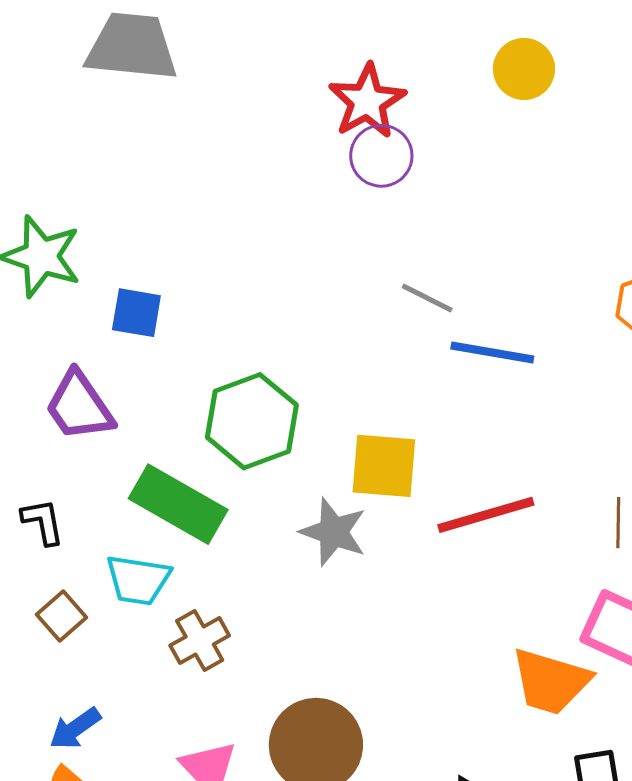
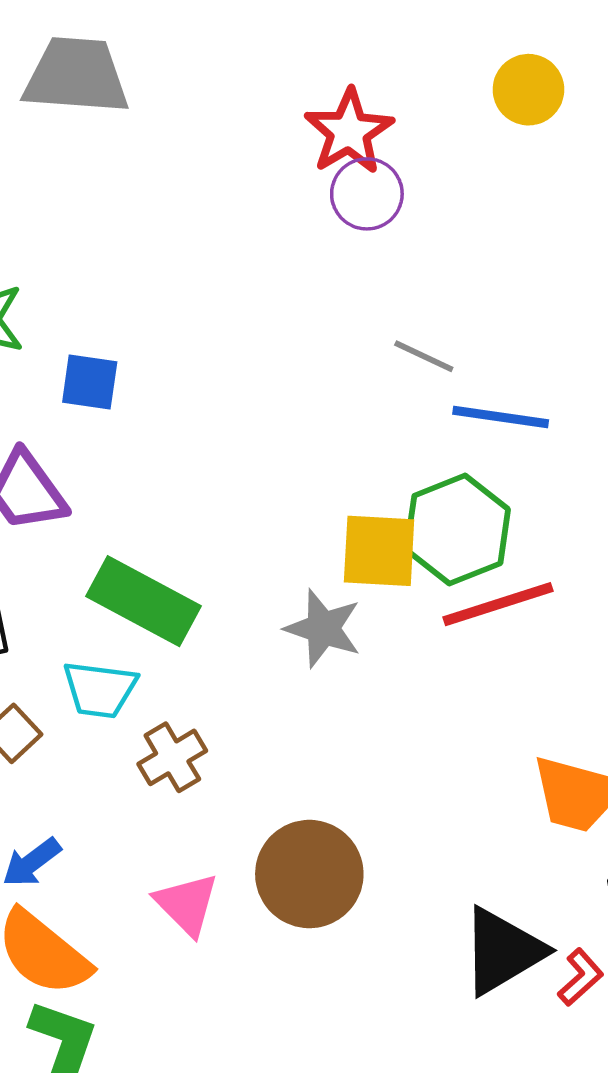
green hexagon: (252, 421) -> (457, 530), moved

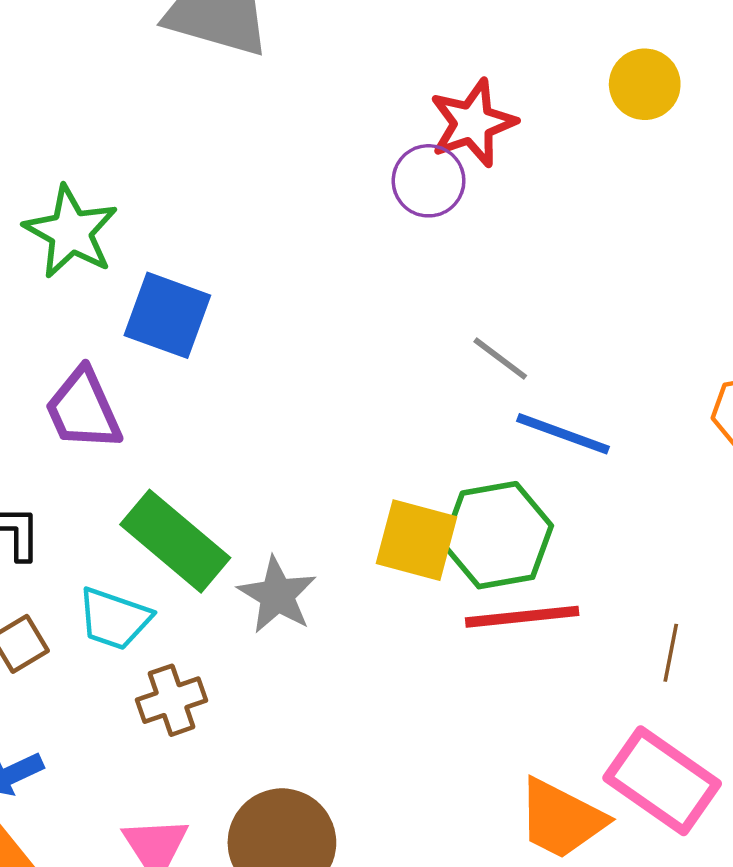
yellow circle: (528, 90) -> (645, 84), moved
purple circle: (367, 194) -> (429, 181), moved
blue square: (90, 382) -> (167, 315), size x1.4
gray star: (323, 628) -> (277, 595), moved

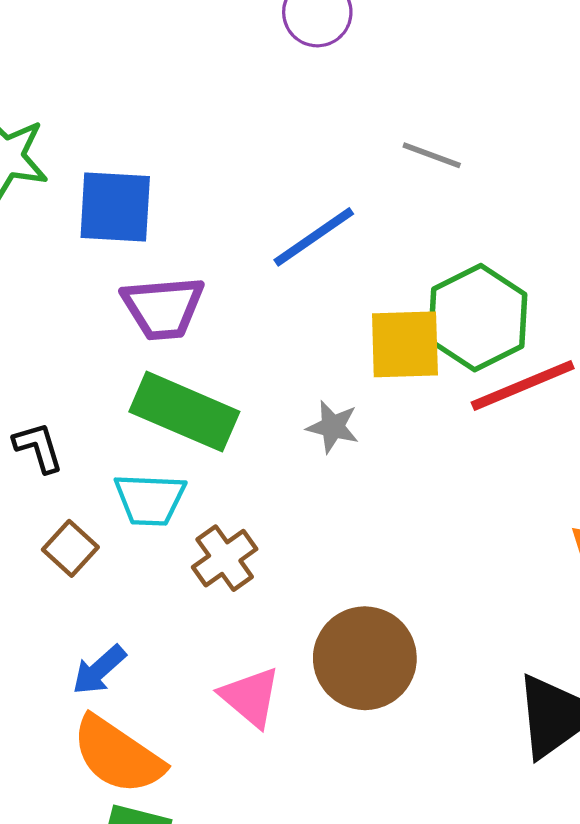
purple trapezoid: (83, 409) -> (163, 308), moved, turned -54
blue line: (563, 434) -> (314, 237), moved, turned -38
gray star: (277, 595) -> (333, 427), moved, size x0.7

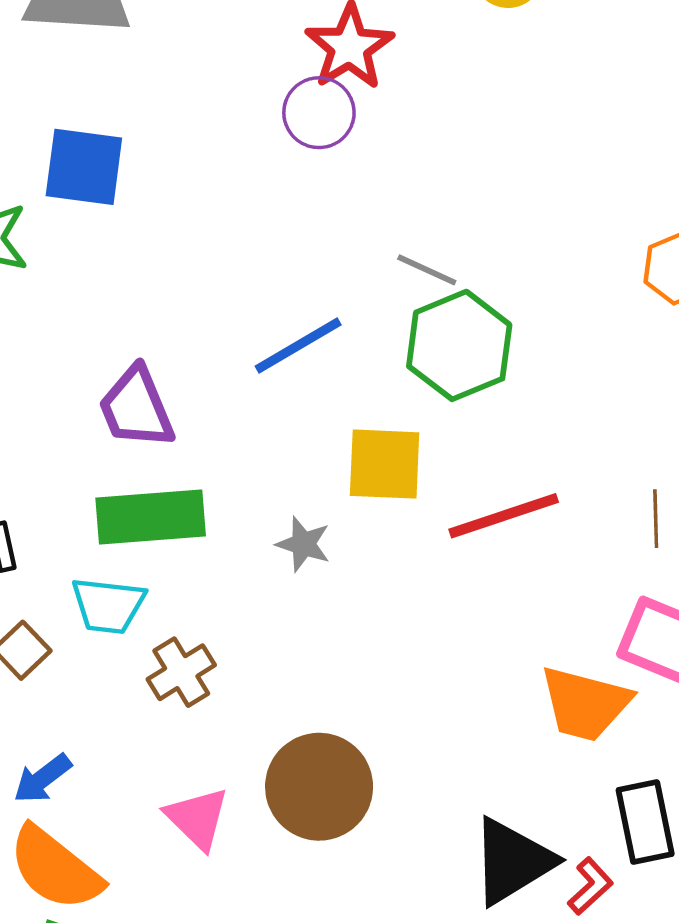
blue square: (115, 207) -> (84, 167), moved
purple trapezoid: (163, 308) -> (136, 408), turned 68
green hexagon: (478, 318) -> (459, 345), moved
green rectangle: (184, 412) -> (151, 517), turned -32

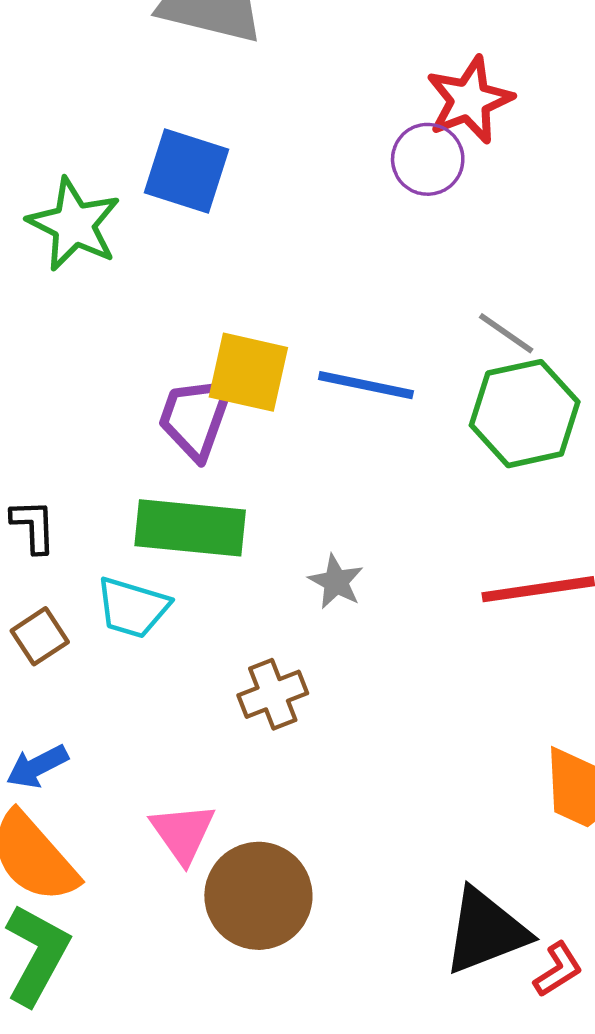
blue line: (298, 346) -> (366, 385), turned 32
purple trapezoid: (136, 408) -> (195, 418), turned 32
yellow square: (385, 464) -> (248, 372), moved
brown cross: (181, 672) -> (273, 694), moved
brown circle: (319, 787) -> (258, 896), moved

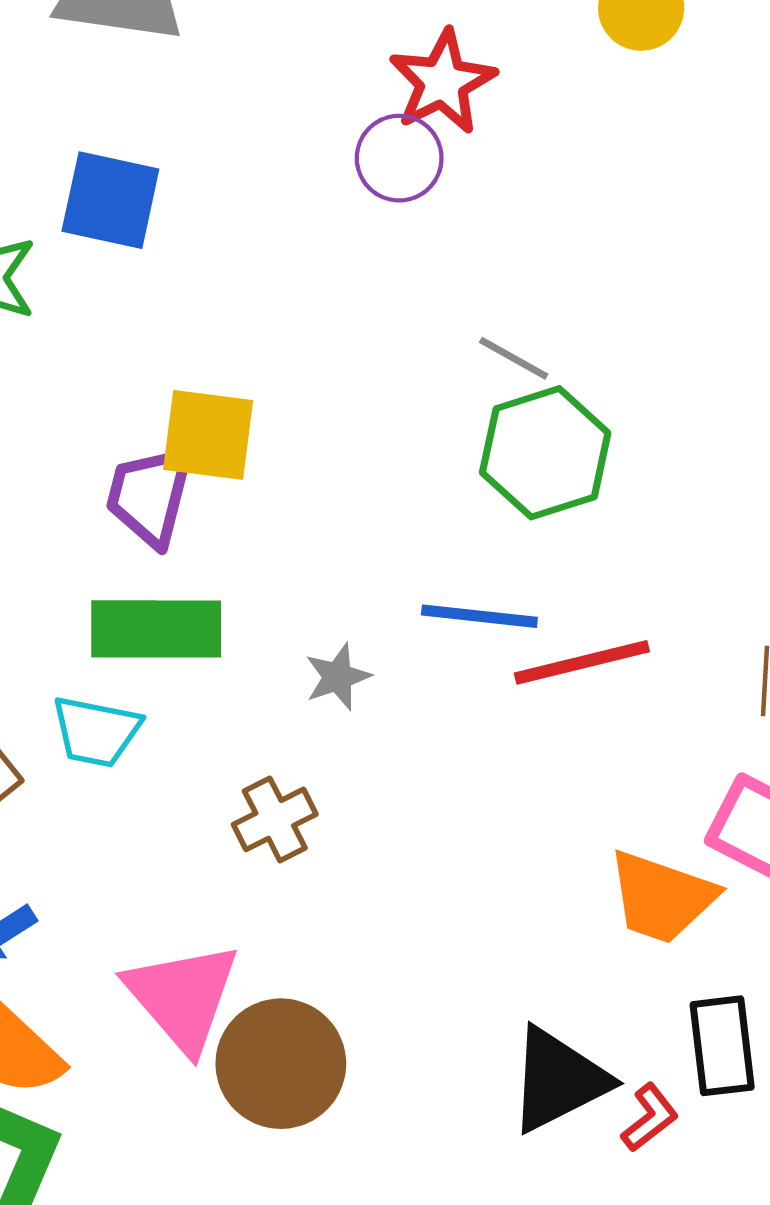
blue line: (366, 385) -> (479, 616), moved
gray star: (336, 582) -> (338, 677), turned 30
pink triangle: (183, 833) -> (183, 997), size x1.5

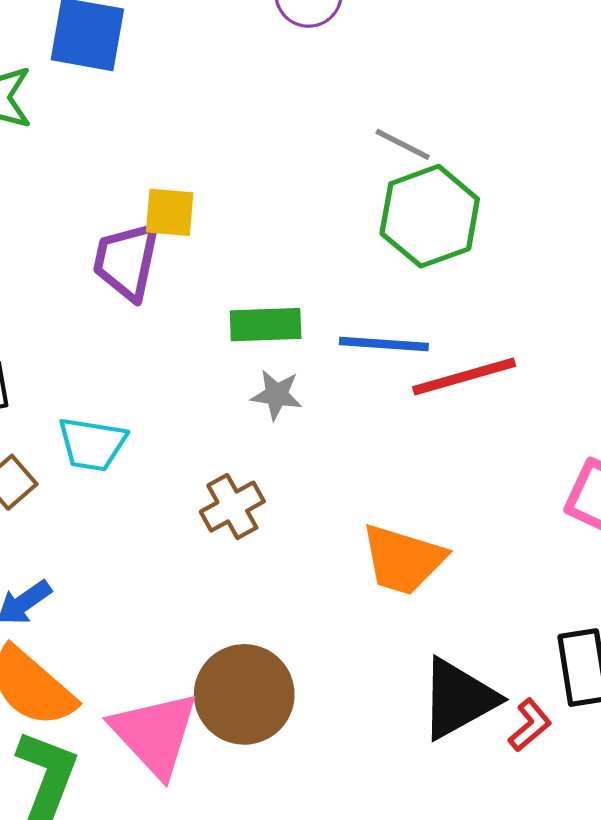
yellow square: (208, 435) -> (170, 212), size x0.7
green rectangle: (156, 629) -> (266, 325), moved, size x0.7
gray star: (338, 677) -> (277, 395), turned 30
orange trapezoid: (662, 897) -> (403, 559), moved
pink triangle: (183, 997) -> (155, 734), moved

